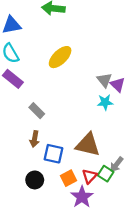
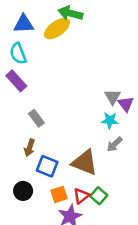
yellow ellipse: (60, 57) -> (57, 29), moved
gray arrow: (117, 164) -> (115, 144), moved

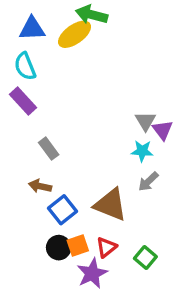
brown arrow: (30, 148) -> (40, 186), turned 84
blue square: (47, 166) -> (62, 210), turned 30
black circle: (23, 191) -> (59, 248), moved
green square: (99, 196) -> (145, 258), moved

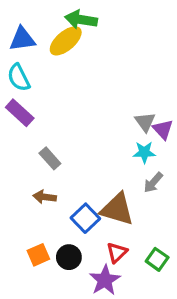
blue square: (62, 210) -> (85, 218), moved
orange square: (78, 246) -> (38, 255), moved

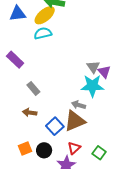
cyan semicircle: (19, 78) -> (43, 33), moved, turned 102
cyan star: (144, 152) -> (92, 86), size x1.6
gray arrow: (153, 183) -> (79, 105), moved, turned 64
brown triangle: (117, 209) -> (75, 121), turned -40

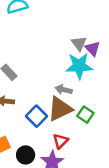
black circle: (44, 150) -> (26, 155), moved
green square: (99, 153) -> (85, 115), moved

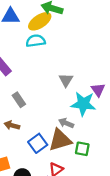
gray triangle: (79, 43) -> (66, 80), moved
green square: (85, 115) -> (82, 149), turned -32

